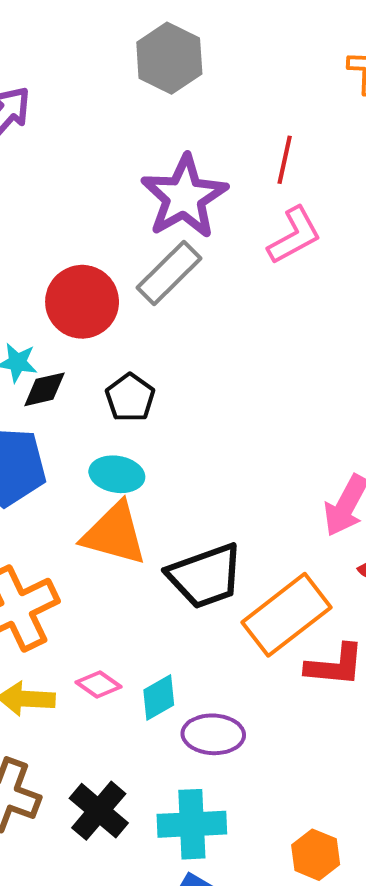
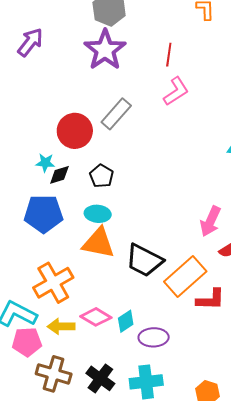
purple star: (184, 197) -> (105, 50), moved
black trapezoid: (205, 576) -> (144, 260), turned 51
pink diamond: (99, 685) -> (96, 317), size x1.4

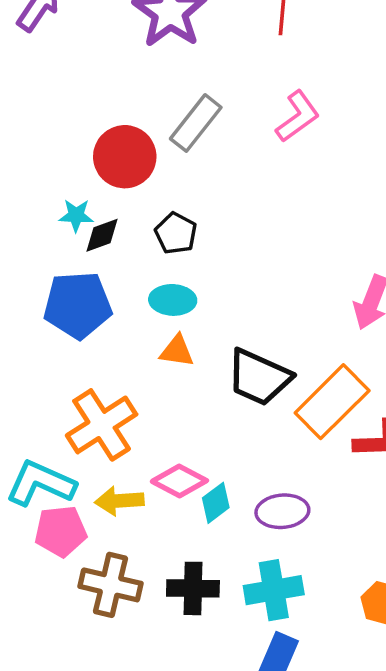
pink L-shape: (176, 91) -> (298, 116), moved
orange triangle: (98, 243) -> (177, 351), size x0.6
cyan diamond: (126, 321) -> (216, 503), moved
black cross: (100, 378) -> (193, 588), turned -32

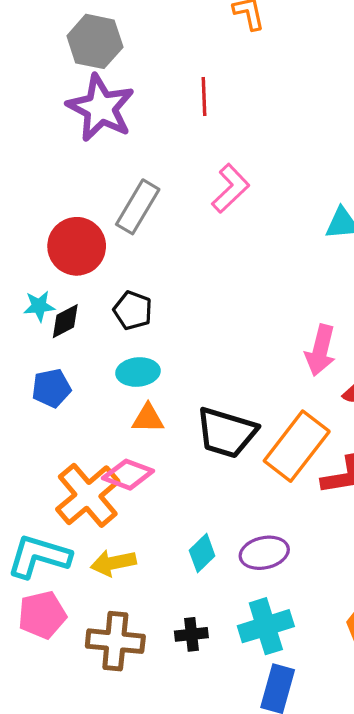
blue pentagon: (78, 305) -> (51, 388), size x0.6
pink diamond: (179, 481) -> (128, 475), moved
pink pentagon: (61, 531) -> (42, 615), moved
black cross: (193, 588) -> (191, 634), size x0.7

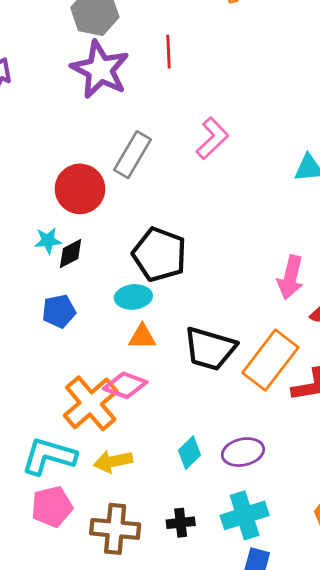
red line: (204, 96) -> (168, 52), moved
black pentagon: (133, 310) -> (159, 254), moved, size x1.6

